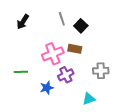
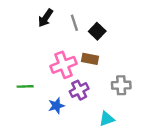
black arrow: (23, 22) -> (46, 18), moved

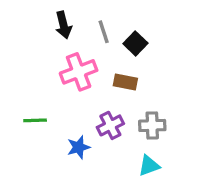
black arrow: (46, 18) -> (63, 25), turned -48
pink cross: (64, 65) -> (79, 72), moved
gray cross: (121, 85) -> (152, 125), moved

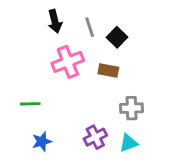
purple cross: (110, 125) -> (95, 137), moved
blue star: (79, 147) -> (42, 141), moved

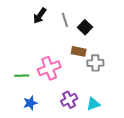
black arrow: (55, 21) -> (40, 16), turned 49
pink cross: (68, 62) -> (49, 68), moved
gray cross: (131, 108) -> (95, 63), moved

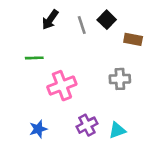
black square: (85, 27) -> (107, 20), moved
brown rectangle: (79, 51) -> (133, 39), moved
green line: (22, 76) -> (34, 58), moved

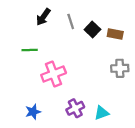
black square: (107, 20) -> (92, 29), moved
gray cross: (120, 79) -> (120, 68), moved

